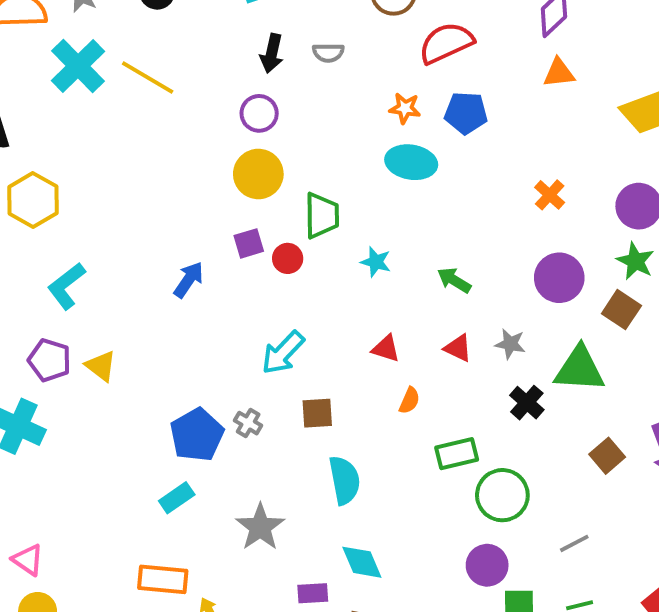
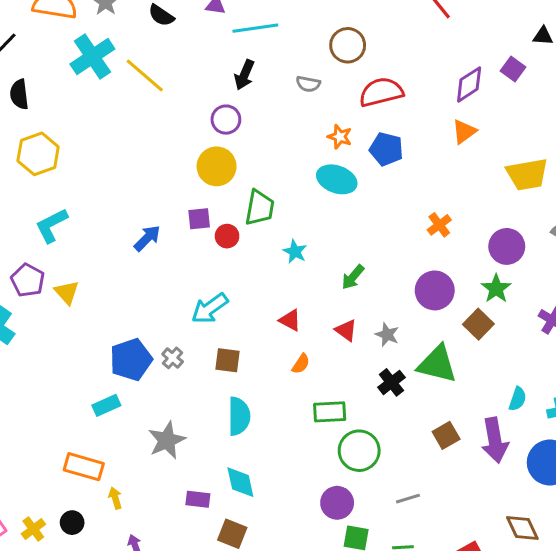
gray semicircle: (328, 53) -> (308, 84), moved
orange triangle: (559, 73) -> (464, 132), turned -40
green arrow: (454, 280) -> (353, 277), turned -92

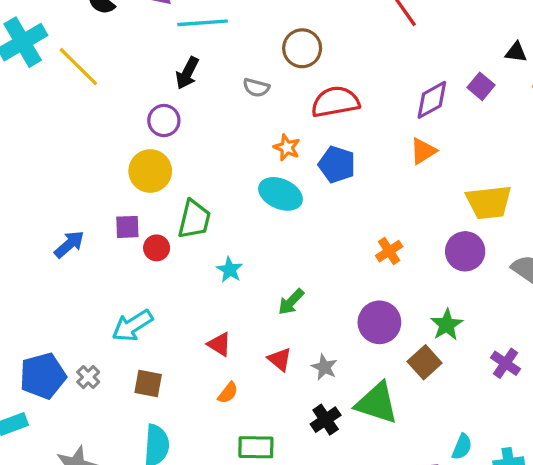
purple circle: (507, 246) -> (465, 251), moved

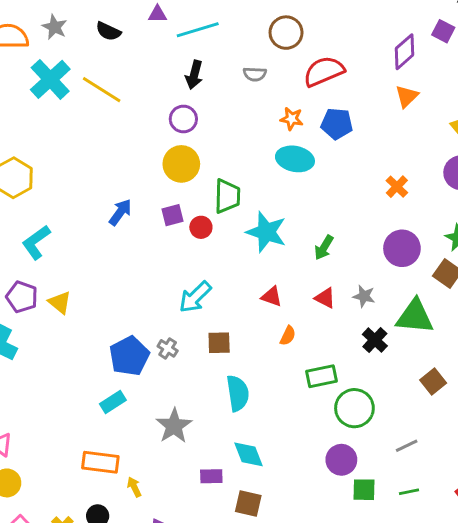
blue arrow: (69, 244) -> (120, 212), moved
cyan star: (230, 270) -> (266, 232), size x1.8

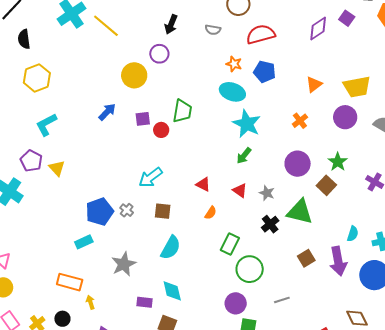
orange triangle: (407, 96) -> (314, 84), moved
yellow circle: (181, 164) -> (134, 75), moved
cyan star: (266, 232) -> (247, 124), moved
green rectangle: (322, 376) -> (230, 244), turned -60
cyan semicircle: (238, 393) -> (171, 248), turned 30

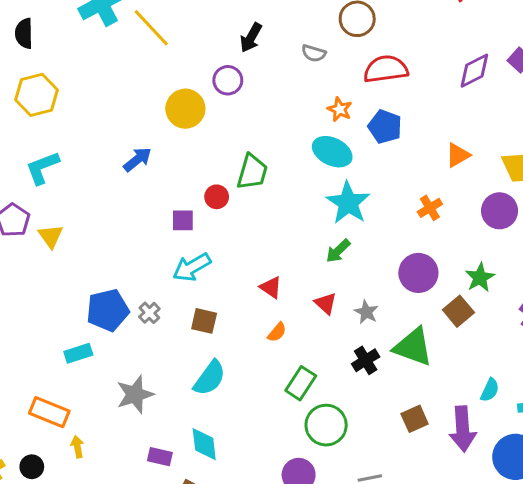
purple square: (143, 119) -> (183, 220), moved

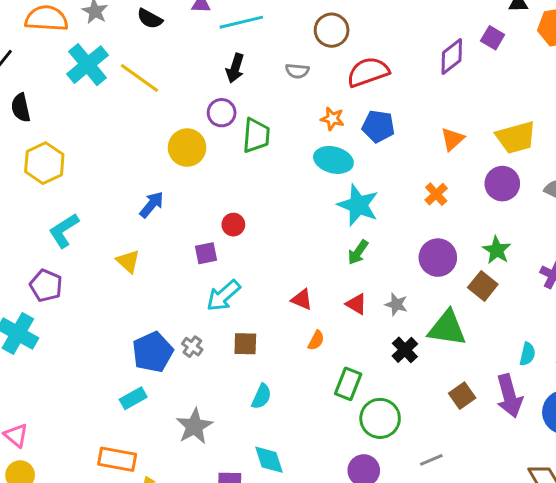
green trapezoid: (252, 172) -> (256, 135), moved
yellow triangle: (51, 236) -> (128, 261), moved
cyan semicircle: (210, 378) -> (261, 396), size x0.7

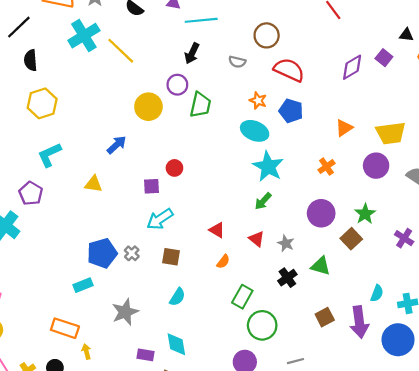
red semicircle: (368, 72) -> (289, 70), turned 36
yellow triangle: (128, 261) -> (93, 184), turned -42
green triangle: (447, 328) -> (321, 266), size x0.7

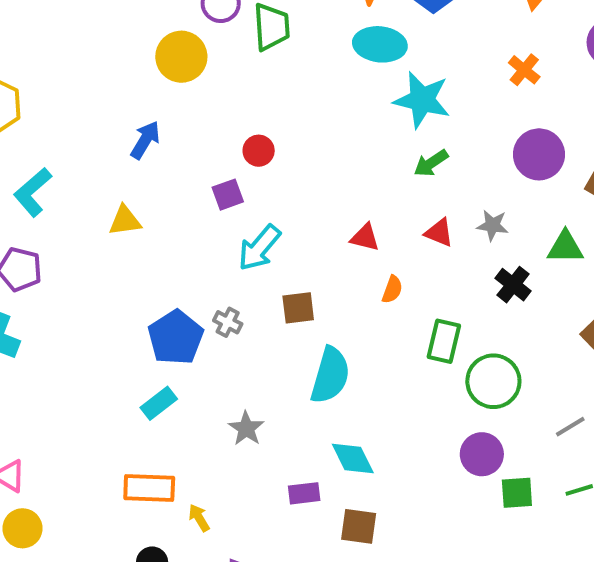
green arrow: (263, 201) -> (431, 163), turned 30
cyan semicircle: (177, 297) -> (330, 375), size x1.6
gray star: (125, 312) -> (246, 428), size x0.7

